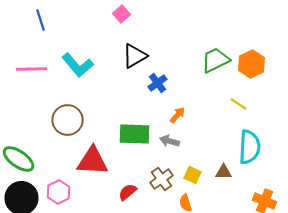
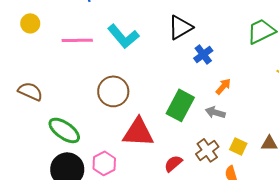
green rectangle: (134, 134) -> (180, 105), turned -64

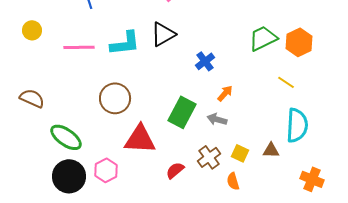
black triangle: (180, 27) -> (163, 34), moved
cyan L-shape: (123, 36) -> (125, 43), turned -56

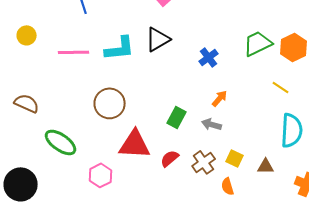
blue cross: (205, 61) -> (209, 57), moved
green rectangle: (182, 112) -> (177, 117), size x0.7
brown triangle: (271, 150) -> (266, 166), moved
red semicircle: (175, 170) -> (170, 158), moved
black circle: (69, 176) -> (21, 184), moved

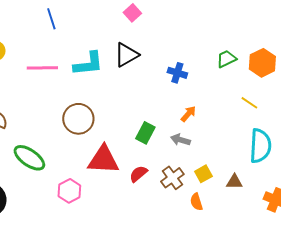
green trapezoid: (258, 43) -> (226, 59), size x0.7
blue cross: (209, 57) -> (177, 73), turned -36
yellow square: (235, 158) -> (203, 174), turned 36

